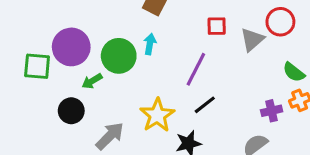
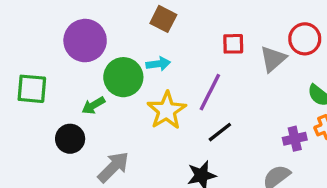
cyan arrow: (150, 44) -> (158, 64), turned 72
purple circle: (71, 47) -> (85, 41), moved
yellow star: (157, 115) -> (167, 110), moved

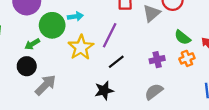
black circle: (70, 139) -> (27, 66), moved
purple cross: (295, 139) -> (157, 60), moved

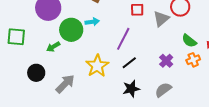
yellow star: (81, 47) -> (97, 66), moved
purple cross: (157, 60) -> (166, 61), turned -32
black circle: (27, 66) -> (36, 73), moved
black star: (104, 91) -> (131, 89), moved

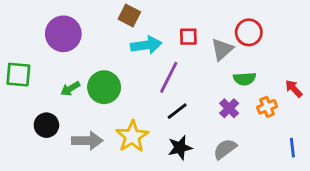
cyan arrow: (92, 22) -> (146, 45), moved, size x1.5
green circle: (71, 30) -> (104, 87), moved
green semicircle: (189, 41) -> (245, 79), moved, turned -42
yellow star: (97, 66) -> (132, 136), moved
gray arrow: (65, 84) -> (87, 141), turned 45

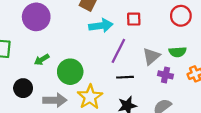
gray triangle: (222, 49) -> (151, 56), moved
green circle: (104, 87) -> (70, 72), moved
purple cross: (229, 108) -> (166, 75), turned -32
black line: (177, 111) -> (125, 77), turned 35

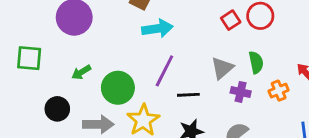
red square: (134, 19) -> (231, 20), moved, turned -32
purple line: (118, 51) -> (164, 71), moved
green semicircle: (178, 52) -> (256, 62), turned -98

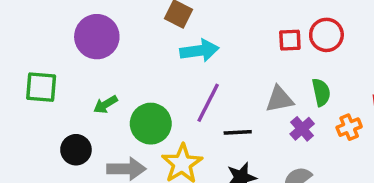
red square: (231, 20) -> (290, 40), turned 30
gray triangle: (222, 68) -> (279, 99), turned 30
purple cross: (241, 92) -> (302, 129), turned 36

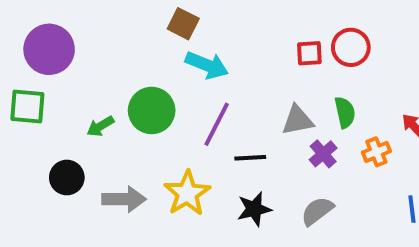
purple circle: (97, 37) -> (49, 49), moved
cyan arrow: (199, 51) -> (207, 65), turned 30
green circle: (151, 124) -> (152, 110), moved

